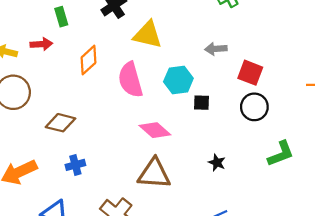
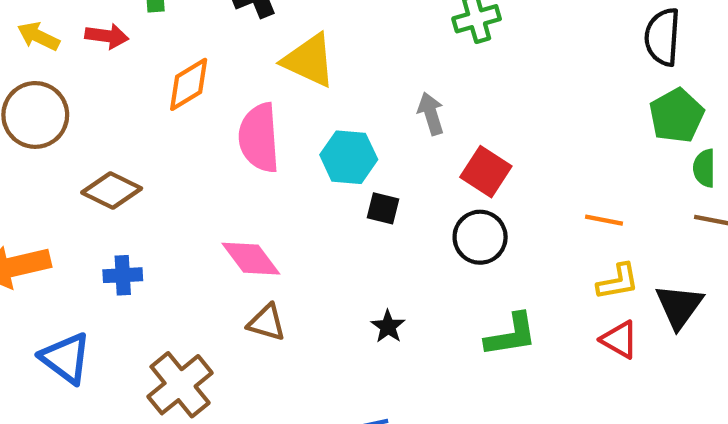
gray arrow: (216, 49) -> (431, 114), turned 65
pink diamond: (155, 130) -> (251, 259), moved
brown triangle: (154, 174) -> (267, 323), size x0.6

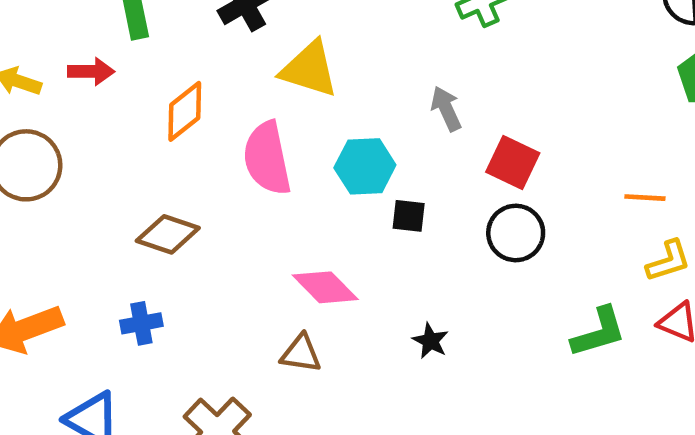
brown diamond: (112, 190) -> (168, 234), moved
pink diamond: (251, 259) -> (325, 287), moved
green L-shape: (511, 335) -> (599, 332), moved

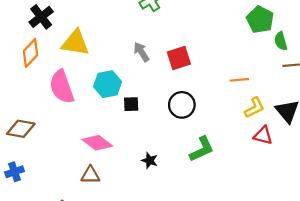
orange diamond: (185, 111) -> (31, 53), moved
red square: (513, 163) -> (179, 58), moved, turned -35
green L-shape: (599, 332) -> (202, 149), moved

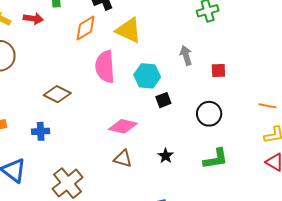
red square: (179, 58) -> (218, 71), size x0.7
black square: (131, 104) -> (163, 100), turned -35
pink diamond: (97, 143) -> (123, 126), turned -40
brown triangle: (90, 175) -> (123, 159), moved

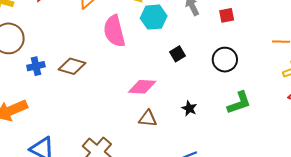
cyan hexagon: (147, 76) -> (154, 17), moved
blue cross: (41, 131) -> (36, 66), moved

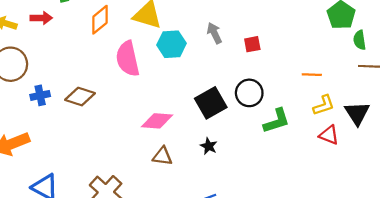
black square: (178, 54) -> (211, 103), moved, size x1.8
green L-shape: (239, 103) -> (277, 121), moved

